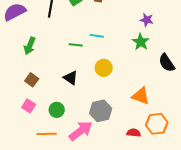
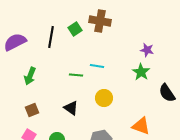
brown square: (32, 80) -> (32, 110), turned 32

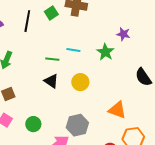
green star: (141, 72) -> (105, 52), moved
black triangle: (71, 108) -> (51, 81), moved

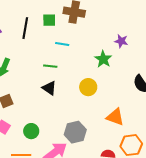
green square: (51, 13) -> (49, 20), turned 32
cyan line: (73, 50) -> (62, 44), moved
yellow circle: (80, 82) -> (88, 87), moved

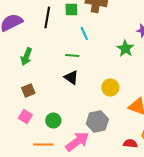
cyan line: (62, 44) -> (84, 33), turned 56
yellow circle: (88, 87) -> (110, 87), moved

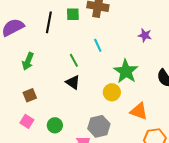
cyan line: (84, 33) -> (98, 45), moved
green star: (125, 48) -> (126, 71), moved, size x1.4
green line: (72, 55) -> (74, 60), turned 56

